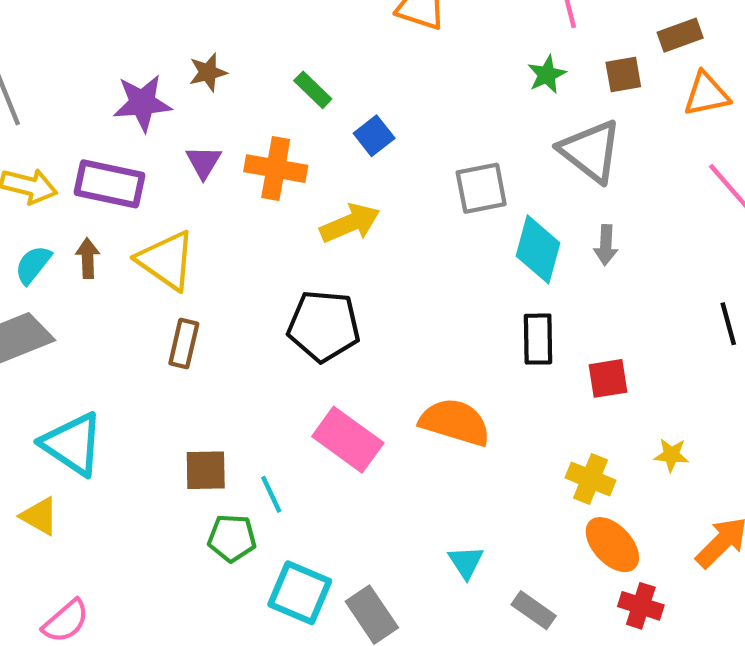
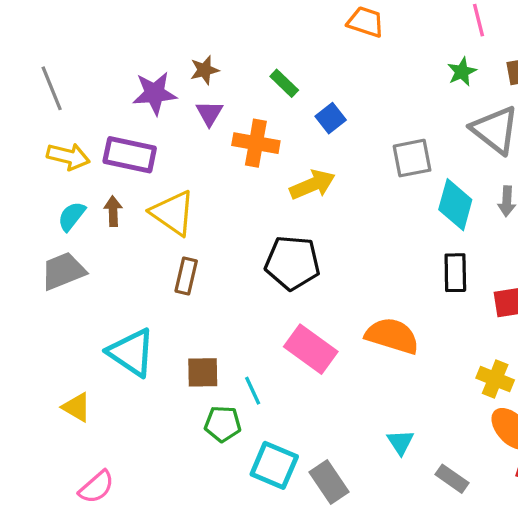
purple triangle: (204, 162) -> (209, 113), moved
cyan triangle: (72, 444) -> (131, 352), moved

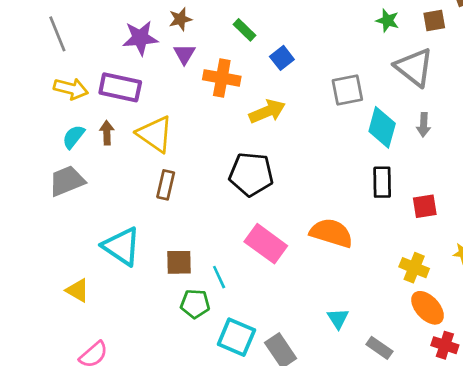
green star: (462, 72) -> (387, 21), turned -30

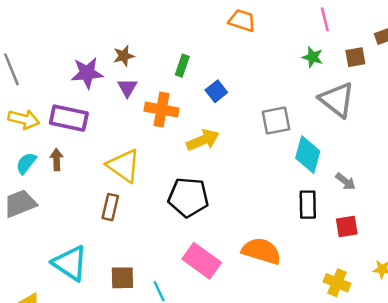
green rectangle: (244, 30) -> (182, 66), turned 65
gray arrow: (424, 125) -> (346, 181), moved, turned -55
yellow triangle: (155, 134) -> (124, 166), moved

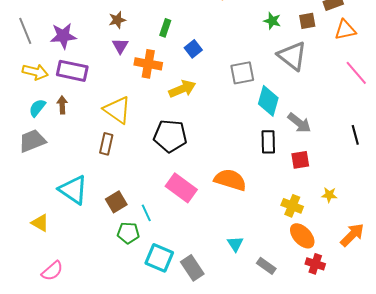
purple star: (87, 73) -> (63, 36), moved
gray arrow: (346, 181) -> (299, 123), size x1.4
brown square: (122, 278) -> (116, 202), turned -30

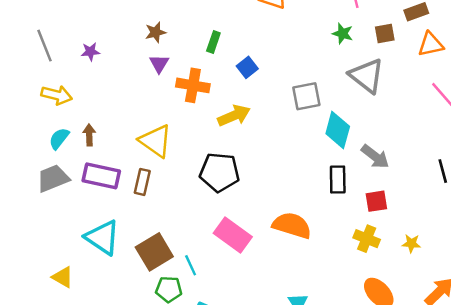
purple star: (63, 36) -> (90, 52), size x0.6
purple rectangle: (72, 71) -> (101, 176), moved
brown square: (116, 202) -> (154, 252), size x1.4
yellow cross: (292, 206) -> (367, 239), moved

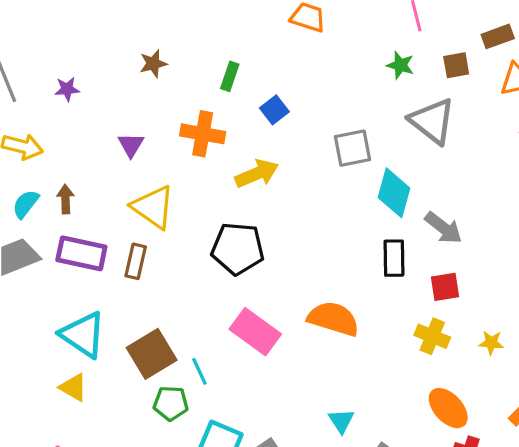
purple triangle: (159, 64) -> (131, 145), moved
yellow triangle: (63, 277) -> (73, 387), moved

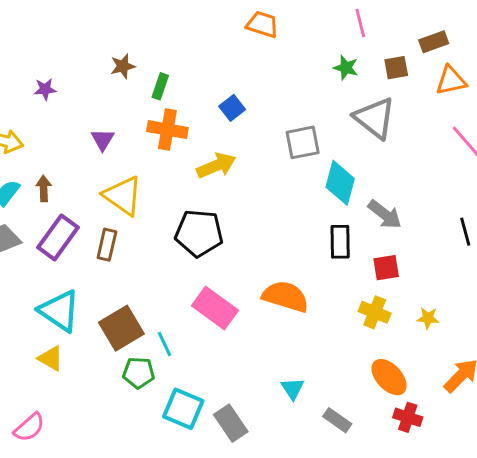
green rectangle: (230, 76) -> (160, 86), moved
purple rectangle: (81, 253) -> (58, 237), turned -66

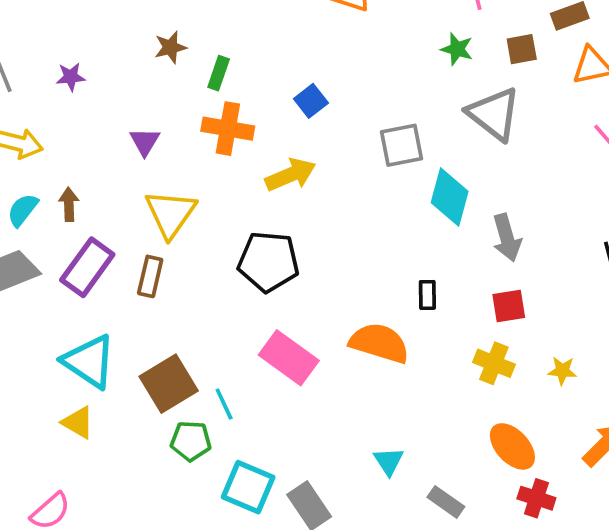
yellow triangle: (123, 196) -> (170, 214), turned 30
gray arrow: (385, 214) -> (507, 238), turned 36
black rectangle: (340, 242) -> (427, 295), moved, size x0.7

